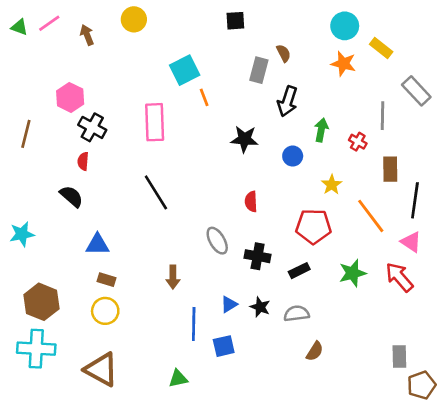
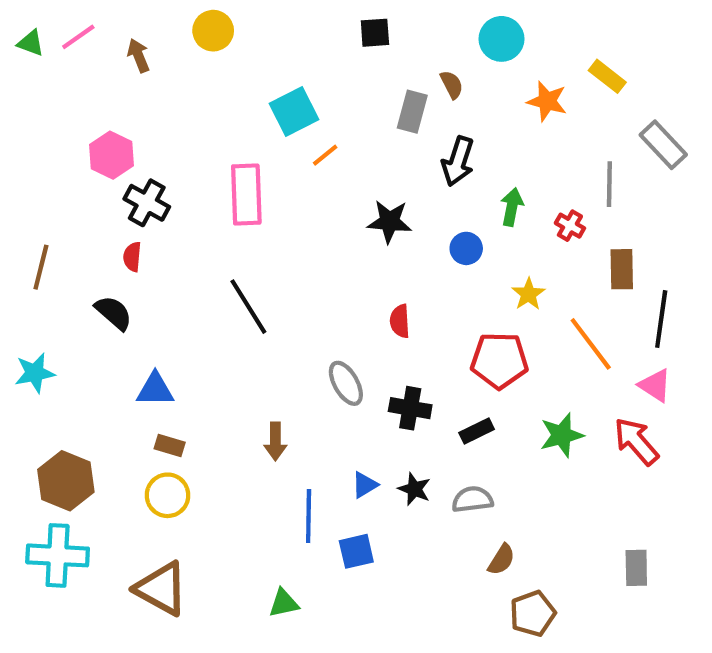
cyan circle: (345, 26) -> (501, 39), moved
orange line: (204, 97) -> (325, 155), turned 72
brown line: (26, 134) -> (41, 267), moved
brown pentagon: (421, 385) -> (533, 614), moved

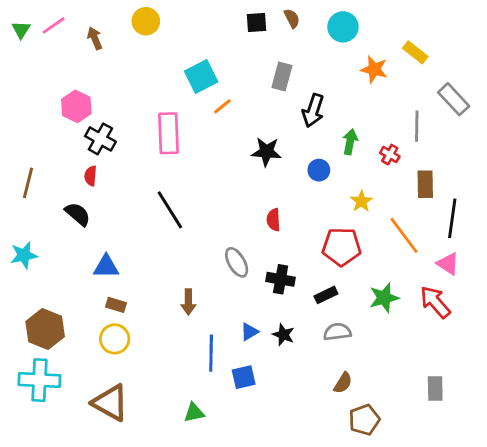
green triangle: (31, 43) -> (21, 30), turned 42
brown semicircle: (452, 85) -> (292, 18), moved
gray semicircle: (472, 499) -> (337, 332), moved

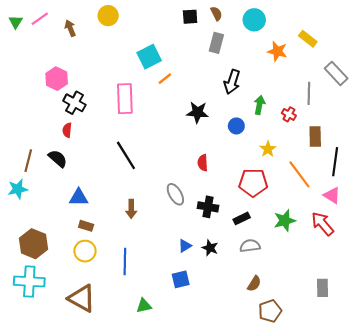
gray rectangle: (282, 77) -> (216, 43), moved
brown line: (28, 183) -> (28, 161), moved
brown arrow: (188, 302) -> (131, 209), moved
blue line: (211, 353) -> (125, 262), moved

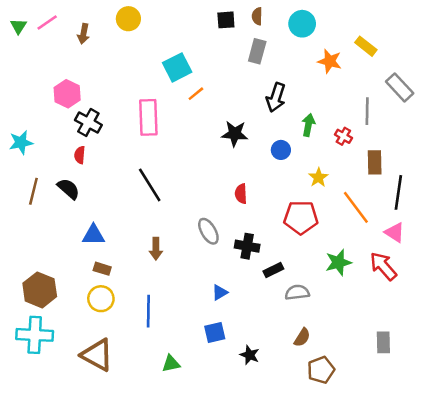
brown semicircle: (216, 13) -> (257, 16), turned -152
brown arrow: (70, 28) -> (83, 34), turned -147
cyan star: (18, 189) -> (21, 142), moved
black rectangle: (242, 218) -> (273, 270), moved
black star: (210, 248) -> (250, 355), moved

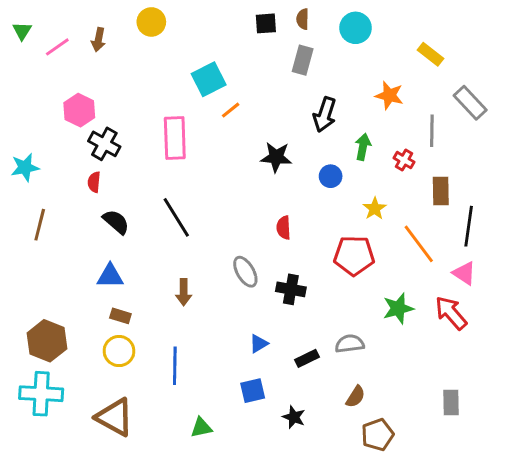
pink line: (47, 22) -> (57, 47), moved
orange star: (330, 61) -> (389, 95), moved
black semicircle: (68, 189) -> (116, 222), moved
black rectangle: (273, 270) -> (307, 358), moved

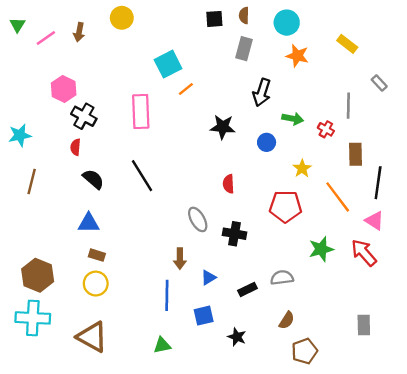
orange star: (389, 95) -> (297, 56), moved
gray rectangle: (470, 103) -> (379, 83), size x0.6
green arrow: (363, 147) -> (293, 119), turned 90
brown arrow: (184, 292) -> (180, 259), moved
blue line: (175, 366) -> (167, 295), moved

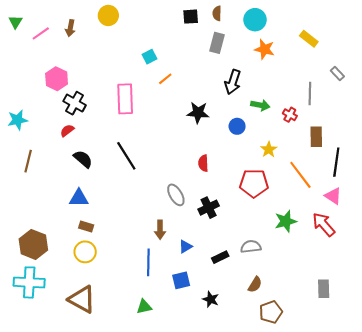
cyan square: (168, 64) -> (149, 57), size x0.6
red semicircle: (76, 147) -> (67, 131), turned 48
black cross: (234, 234) -> (209, 208), turned -36

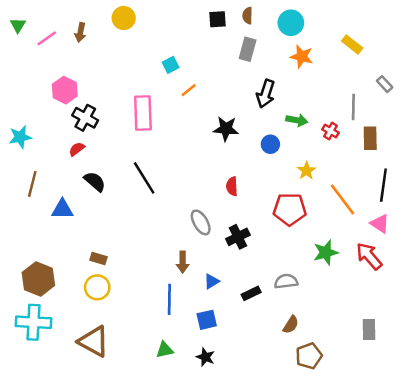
brown rectangle: (316, 137) -> (370, 138), moved
blue triangle: (79, 198) -> (62, 209), moved
black star: (211, 299) -> (205, 357), moved

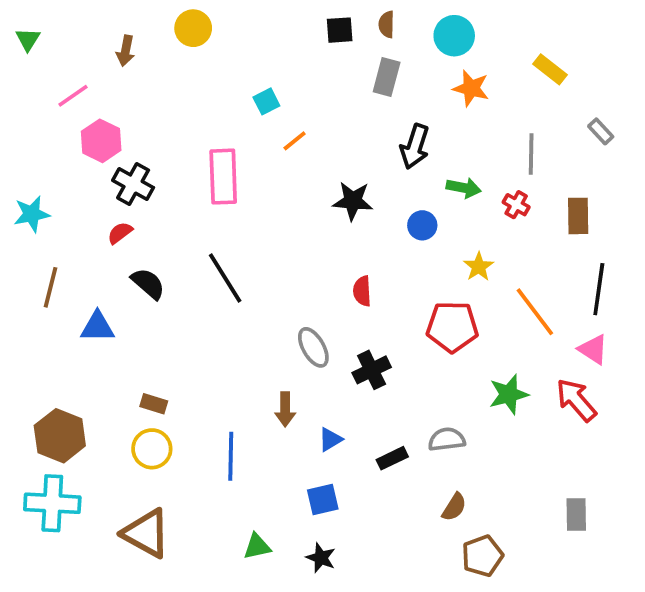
pink line: (47, 38) -> (73, 96), moved
gray line: (353, 107) -> (531, 154), moved
blue line: (169, 299) -> (231, 456), moved

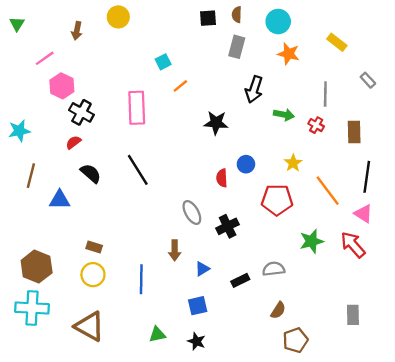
blue circle: (422, 225) -> (246, 164), moved

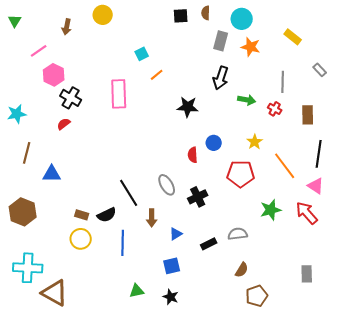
gray rectangle: (237, 47) -> (221, 41), moved
black line: (138, 170) -> (129, 193), moved
black semicircle: (91, 173) -> (107, 215), moved, turned 114
brown hexagon: (37, 267) -> (23, 212), moved
brown triangle: (90, 326) -> (55, 293), moved

